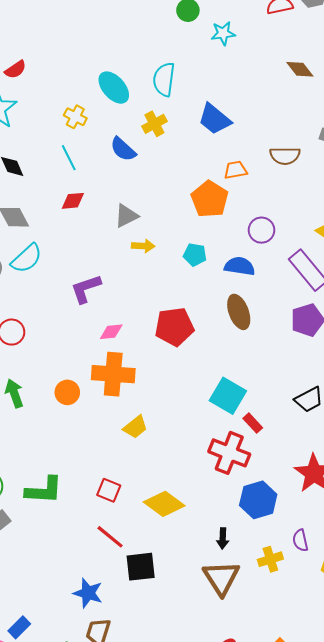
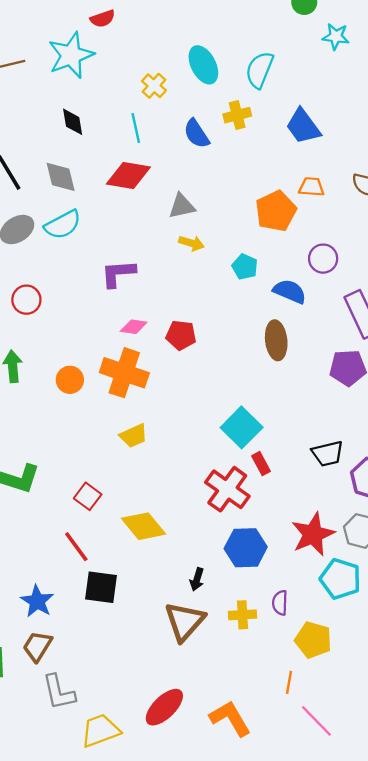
red diamond: (73, 201) -> (128, 175), size x1.6
red pentagon: (174, 327) -> (181, 335), moved, size x0.7

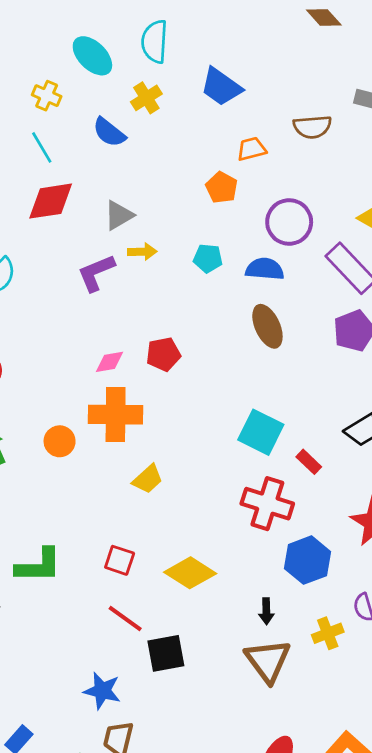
orange pentagon: (276, 211) -> (222, 188), size x0.7
purple circle: (323, 259) -> (289, 222), size x1.4
purple L-shape: (118, 273) -> (96, 273), moved
red rectangle: (261, 464) -> (309, 462), moved

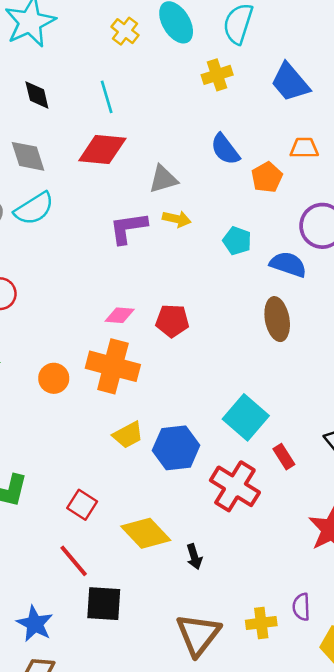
yellow cross: (47, 96) -> (125, 31), moved
blue semicircle: (109, 132) -> (225, 149), moved
blue hexagon: (308, 560) -> (176, 448), moved
black arrow: (266, 611) -> (194, 557), moved, turned -30

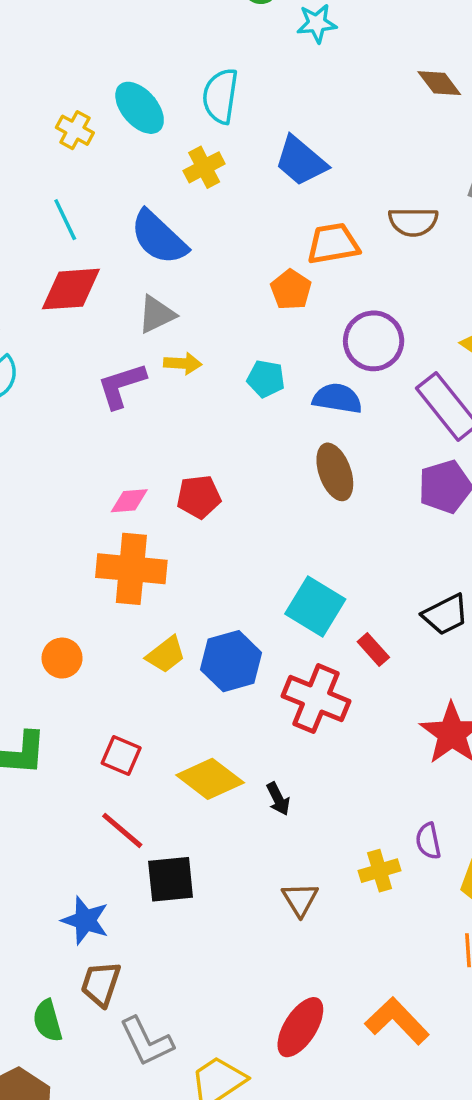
orange trapezoid: (304, 148) -> (333, 244), size x1.4
blue semicircle: (225, 149) -> (159, 237), moved, size x1.4
orange circle: (54, 378) -> (62, 658), moved
brown triangle: (198, 635) -> (300, 899), size x0.6

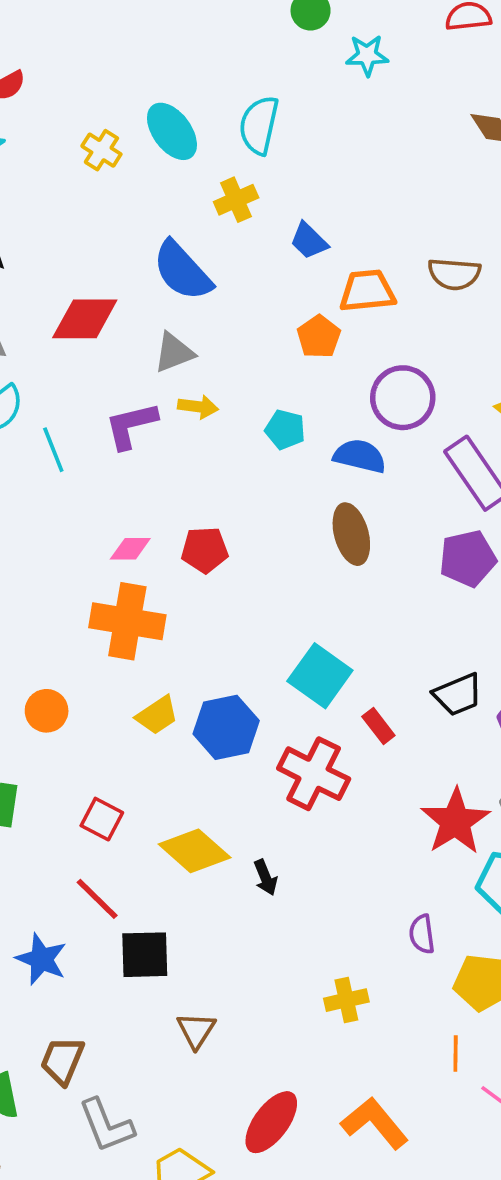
blue trapezoid: (301, 161) -> (309, 241), moved, size x0.7
cyan line: (65, 220) -> (53, 450), moved
yellow cross: (380, 871) -> (346, 1000), moved
brown triangle: (300, 899) -> (196, 1030), moved
blue star: (85, 920) -> (41, 959), moved

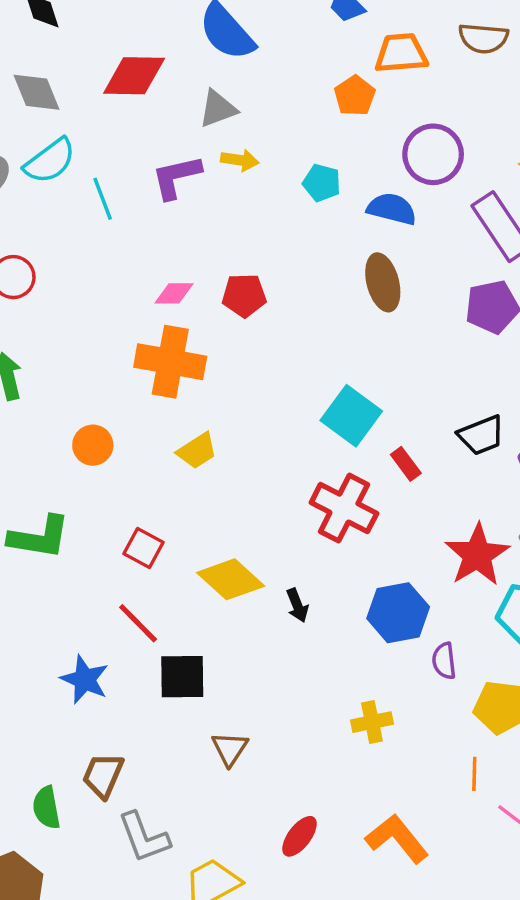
blue hexagon: (226, 727) -> (398, 613), moved
red ellipse: (271, 1122) -> (299, 836), size x0.7

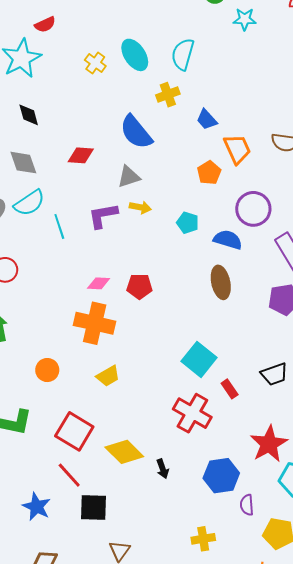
orange trapezoid: (401, 53) -> (237, 149), turned 68
red diamond: (134, 76) -> (81, 155), size x0.7
red square: (144, 548) -> (74, 431), size x1.6

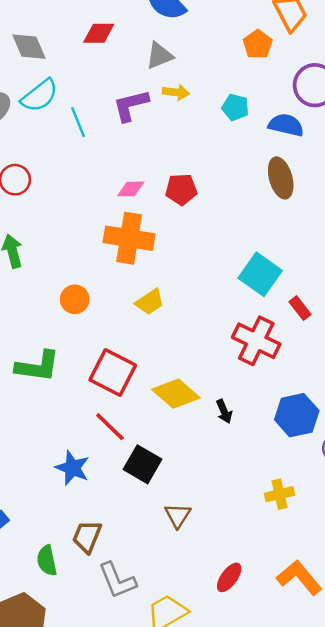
black square: (94, 507) -> (142, 464), turned 32

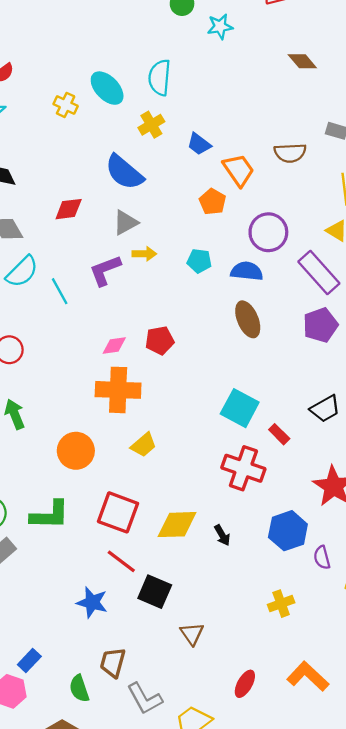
orange circle: (75, 299) -> (76, 451), size x1.4
yellow diamond: (176, 394) -> (177, 525), turned -36

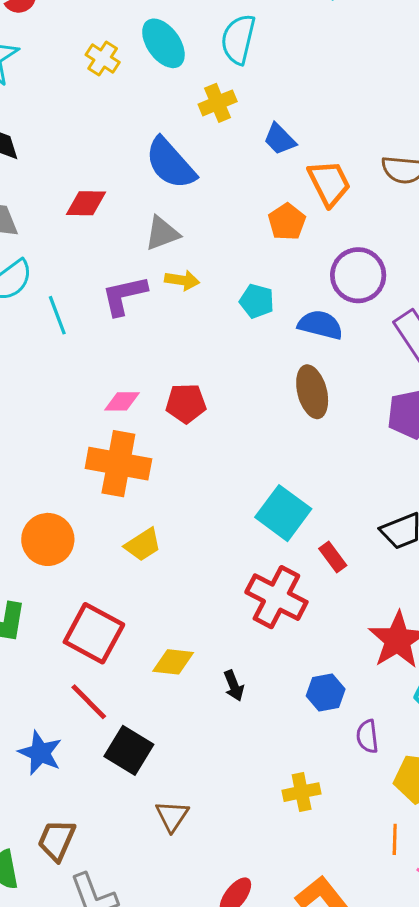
yellow diamond: (177, 525) -> (173, 662), size x0.7
blue hexagon: (288, 531) -> (326, 692), size x0.7

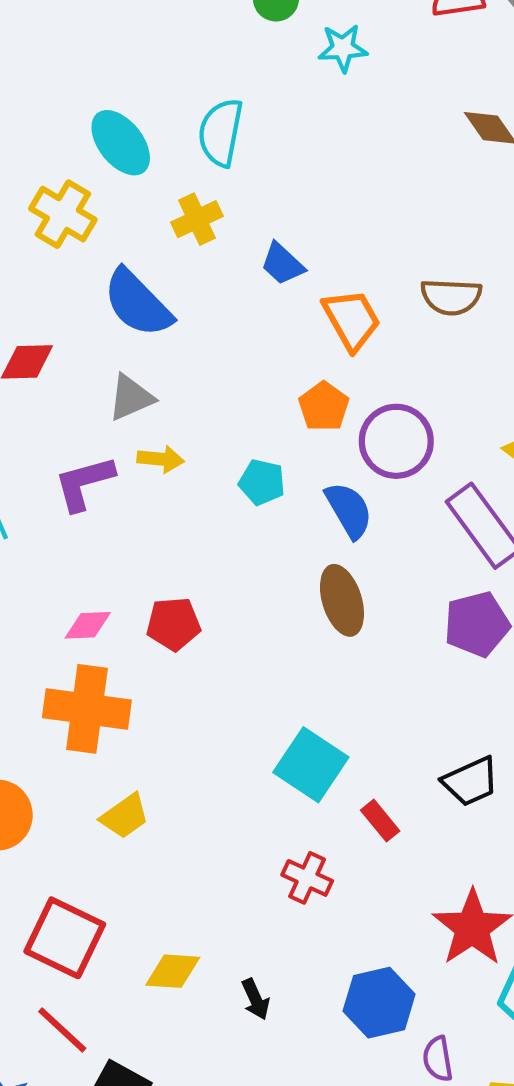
yellow cross: (103, 58) -> (63, 214), moved, size x1.4
orange pentagon: (287, 222) -> (324, 407), moved
blue semicircle: (320, 325) -> (349, 510), turned 48
red cross: (276, 597) -> (307, 878), size x0.6
blue hexagon: (326, 692) -> (379, 1003), size x1.4

